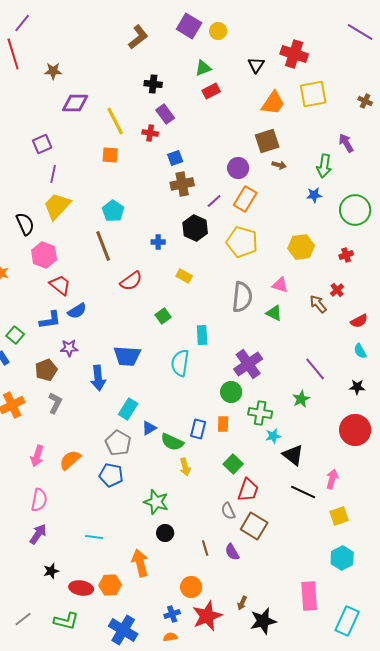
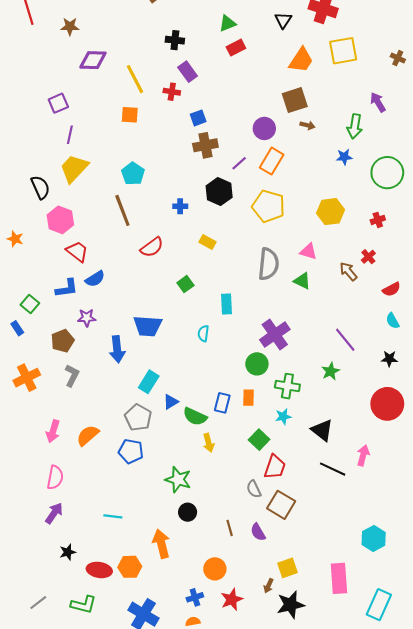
cyan semicircle: (180, 363) -> (203, 333), size x0.6
cyan star: (273, 436) -> (283, 416), moved
yellow square: (339, 516) -> (287, 568), moved
red star: (207, 616) -> (232, 599), size x0.7

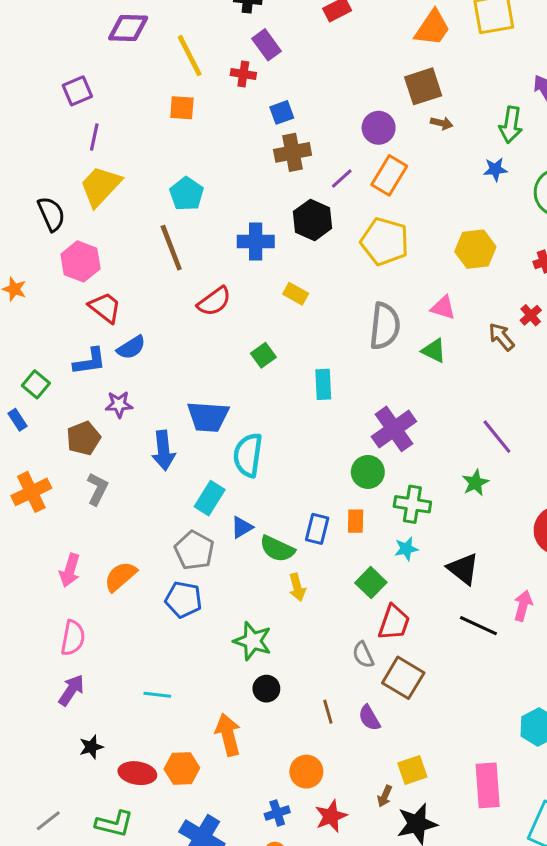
blue cross: (180, 206) -> (256, 241), size x1.6
cyan semicircle: (203, 333) -> (248, 455), moved, size x1.8

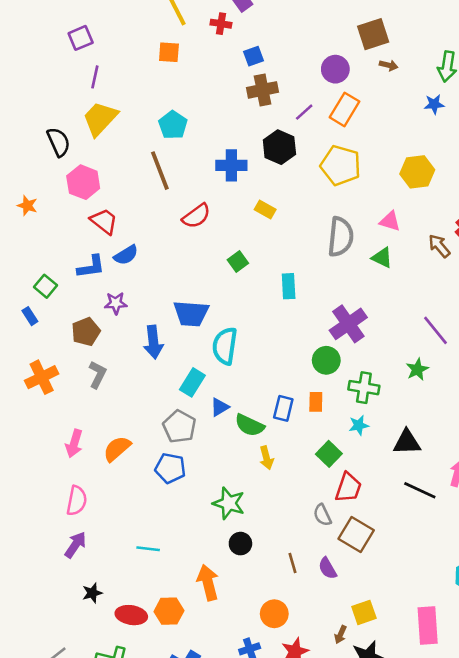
black triangle: (463, 569) -> (407, 442), turned -40

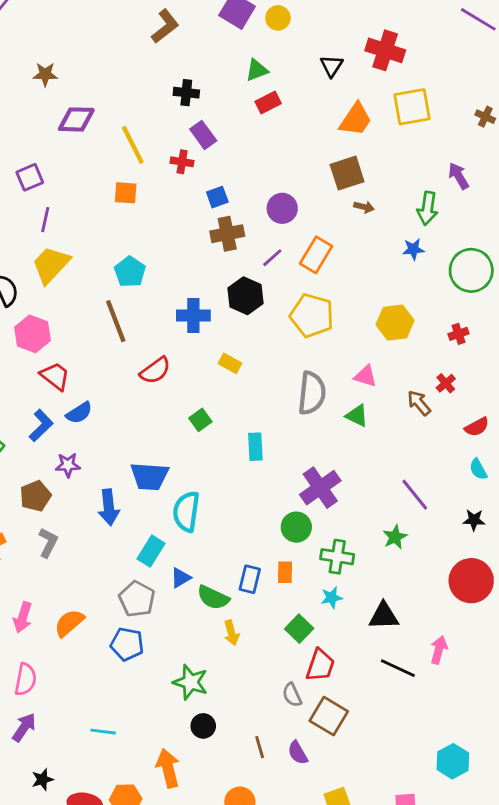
purple circle: (335, 69) -> (282, 208), moved
blue L-shape: (91, 267) -> (41, 426), turned -36

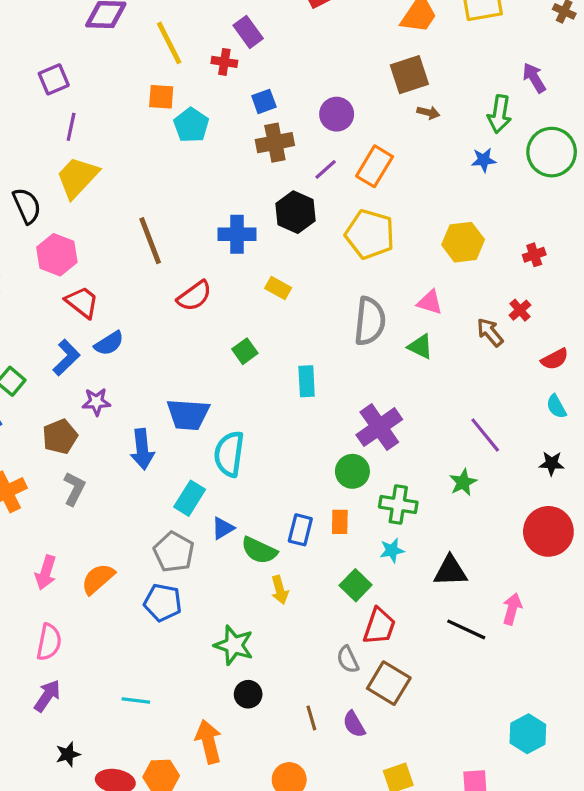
green circle: (471, 270) -> (552, 152), moved
cyan pentagon: (130, 272) -> (191, 125), moved

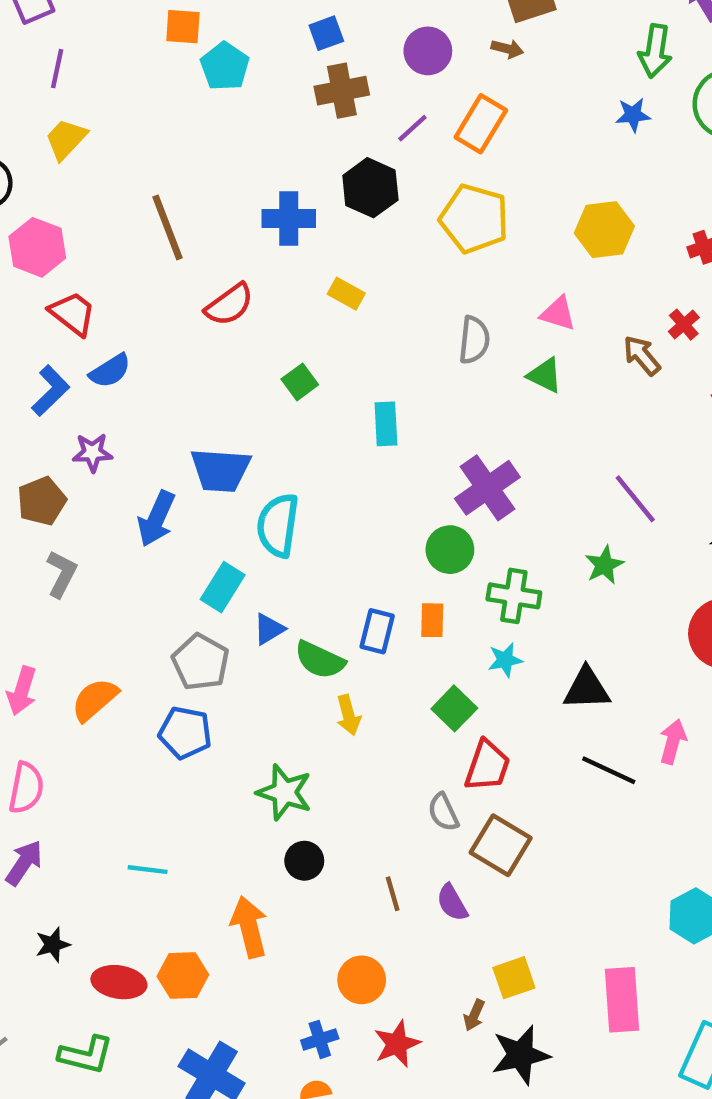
brown arrow: (428, 113) -> (507, 49), moved
yellow trapezoid: (77, 177) -> (66, 139), size x0.7
gray semicircle: (370, 321) -> (474, 340), size x0.7
blue arrow: (142, 449) -> (156, 519), turned 30

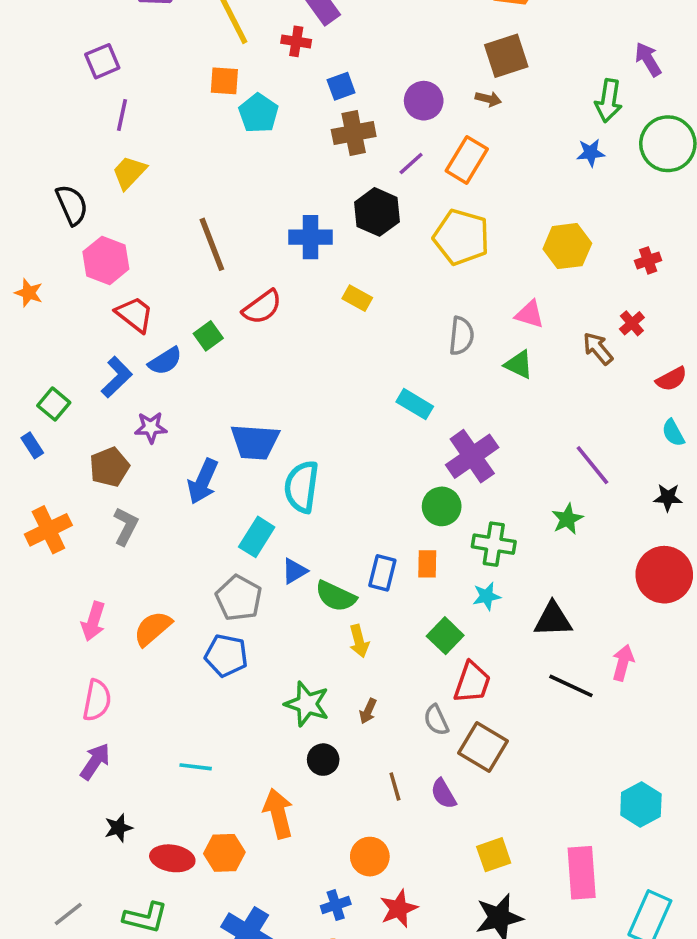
green square: (300, 382) -> (208, 336), moved
cyan rectangle: (386, 424) -> (415, 404), moved, turned -56
brown arrow: (474, 1015) -> (368, 711), moved

